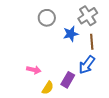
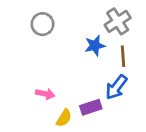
gray circle: (47, 18) -> (42, 24), moved
purple rectangle: (68, 80) -> (91, 107), turned 42

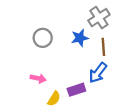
gray circle: (42, 24) -> (43, 38), moved

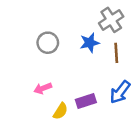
blue arrow: (98, 73) -> (120, 92), moved
pink arrow: (38, 78) -> (43, 88), turned 147

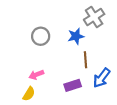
brown line: (116, 53) -> (86, 60), moved
yellow semicircle: (60, 111) -> (29, 94), moved

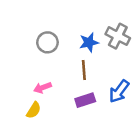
gray cross: (94, 17) -> (118, 36), moved, turned -30
brown line: (86, 60) -> (84, 70), moved

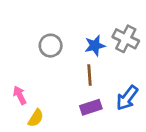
pink arrow: (42, 88) -> (20, 95), moved, turned 84

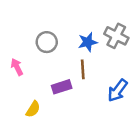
pink arrow: (20, 95) -> (17, 67), moved
purple rectangle: (91, 107) -> (62, 87), moved

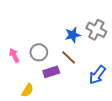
gray circle: (47, 42) -> (39, 52), moved
brown line: (83, 69) -> (69, 57), turned -42

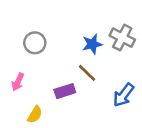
gray circle: (39, 52) -> (35, 43), moved
pink arrow: (14, 55) -> (18, 82), moved, turned -128

